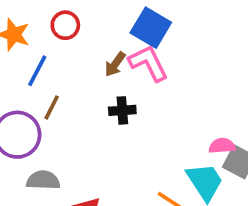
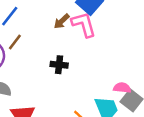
black cross: (122, 110) -> (59, 65), moved

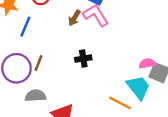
brown line: (15, 42) -> (38, 63), moved

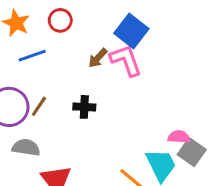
blue line: (25, 27) -> (32, 56), turned 36
black cross: (83, 59) -> (84, 107), moved

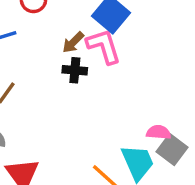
black cross: (84, 107) -> (75, 70), moved

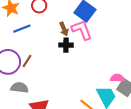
brown arrow: (73, 42) -> (64, 29), turned -64

